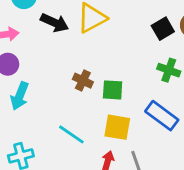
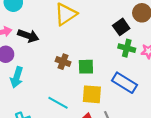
black arrow: (55, 23) -> (28, 36), moved
black square: (163, 29) -> (121, 27), moved

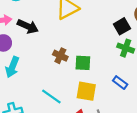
blue rectangle: (125, 83) -> (120, 83), size x0.6

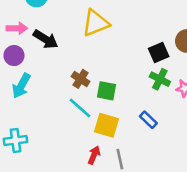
cyan line: (51, 97) -> (80, 108), moved

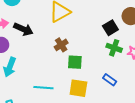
brown cross: (81, 79) -> (61, 45), moved, turned 32
cyan line: (80, 108) -> (43, 88), moved, turned -30

